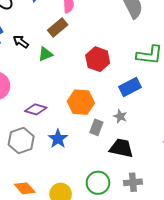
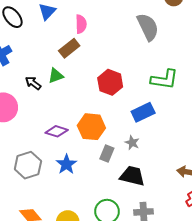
black arrow: (21, 42) -> (33, 83), moved
purple diamond: (36, 109) -> (57, 131), moved

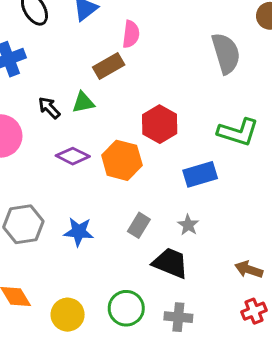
orange hexagon: (91, 127) -> (122, 160), moved
purple diamond: (57, 131) -> (73, 156), moved
gray star: (132, 143) -> (188, 225), moved
blue star: (66, 164) -> (79, 232), turned 30

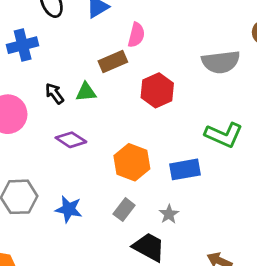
gray semicircle: (226, 53) -> (221, 62), turned 93
red hexagon: (160, 124) -> (157, 90), moved
orange hexagon: (122, 160) -> (132, 162), moved

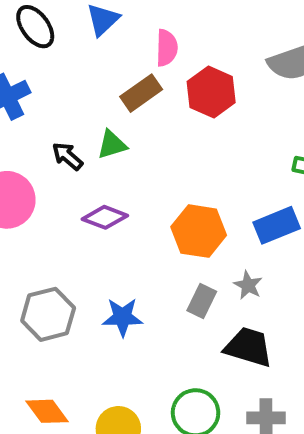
red hexagon: (157, 90) -> (211, 92), moved
gray star: (169, 214) -> (248, 285), moved

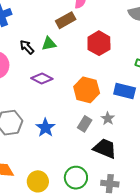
red hexagon: (211, 92) -> (99, 43), moved
blue rectangle: (277, 225) -> (125, 91), turned 30
blue star: (123, 317) -> (45, 128), turned 30

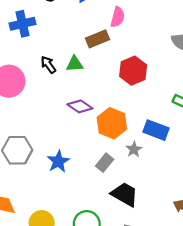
purple diamond: (42, 79) -> (80, 106), moved
gray star: (108, 118) -> (134, 149), moved

